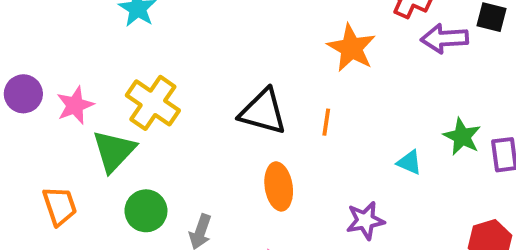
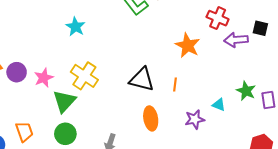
orange trapezoid: (60, 206) -> (24, 132), moved
green circle: (146, 211) -> (65, 134), moved
purple star: (365, 221) -> (195, 119), moved

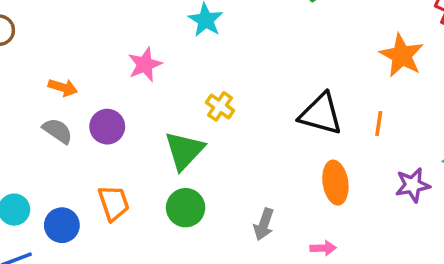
purple circle: (17, 72) -> (107, 127), moved
yellow cross: (84, 76) -> (220, 106), size x0.6
pink star: (44, 78) -> (145, 64), moved

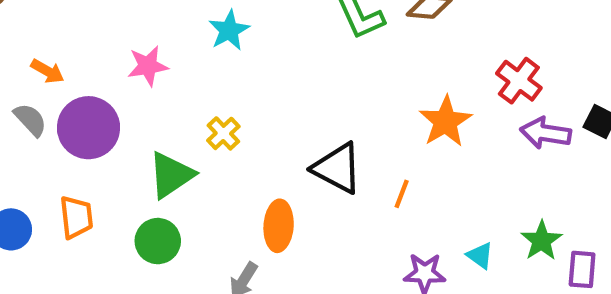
purple circle: (107, 127) -> (89, 128), size x1.5
orange ellipse: (335, 183) -> (279, 226), moved

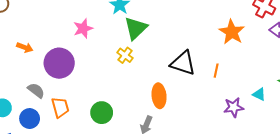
orange arrow: (47, 71) -> (25, 47), moved
gray semicircle: (30, 120) -> (36, 90), moved
green triangle: (171, 175) -> (136, 28), moved

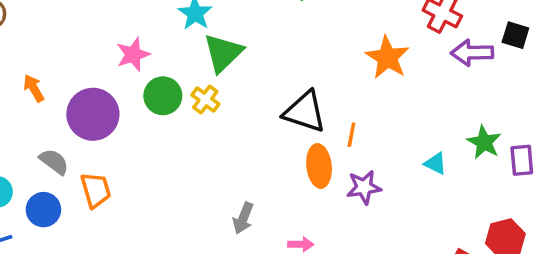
orange arrow: (25, 47) -> (34, 88), turned -140
orange line: (216, 71) -> (351, 135), moved
orange ellipse: (159, 96) -> (319, 166), moved
purple star: (234, 107) -> (364, 187), moved
green circle: (102, 113) -> (163, 96), moved

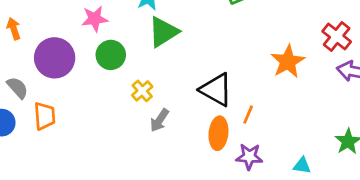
yellow cross: (205, 100) -> (142, 91), moved
cyan triangle: (435, 163) -> (302, 166), moved, turned -30
gray arrow: (243, 218) -> (159, 120), moved

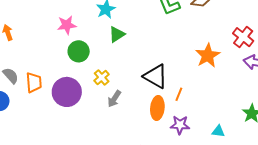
green triangle: (163, 32) -> (117, 34), size x0.7
purple circle: (55, 58) -> (67, 92), moved
orange trapezoid: (45, 116) -> (34, 82), moved

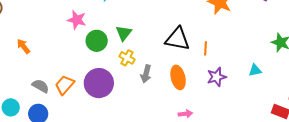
pink star: (67, 25) -> (77, 20), turned -30
green triangle: (117, 34) -> (124, 33), moved
orange trapezoid: (34, 82) -> (65, 85), turned -115
orange ellipse: (157, 108) -> (178, 77), moved

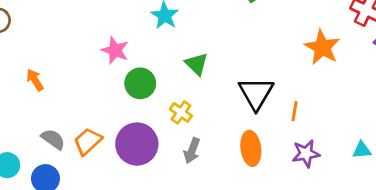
green triangle: (124, 33) -> (197, 64), moved, turned -30
black triangle: (178, 39) -> (256, 93), turned 44
gray arrow: (146, 74) -> (192, 151), moved

